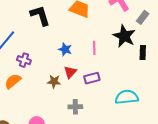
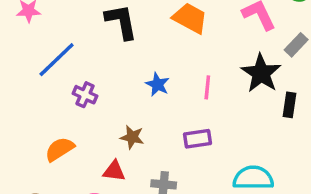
red triangle: (70, 72) -> (114, 171), moved, turned 48
orange semicircle: (13, 81) -> (60, 149), moved

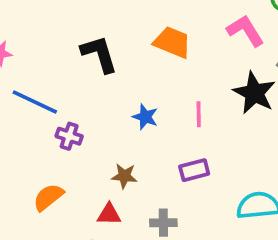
blue line: (57, 60) -> (35, 102), turned 75

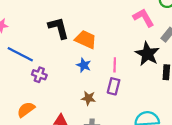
orange trapezoid: (172, 42) -> (86, 40), moved
purple rectangle: (194, 170) -> (114, 86), moved, turned -63
brown star: (124, 176) -> (88, 98), moved

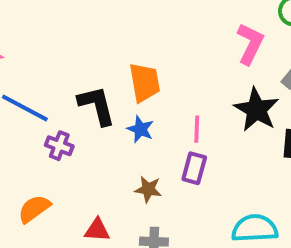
pink L-shape: (143, 18) -> (250, 44), turned 55
black L-shape: (59, 28) -> (97, 105), moved
orange trapezoid: (86, 40) -> (145, 82), turned 55

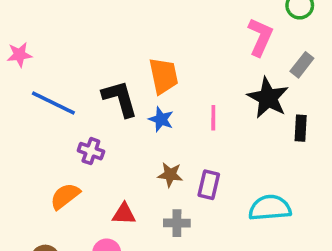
purple cross: (59, 146) -> (91, 151), moved
purple rectangle: (194, 168) -> (209, 185), moved

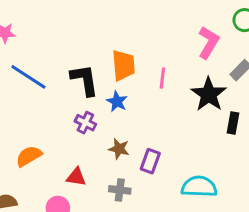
pink line: (213, 118) -> (162, 78), moved
purple cross: (91, 151) -> (85, 123), moved

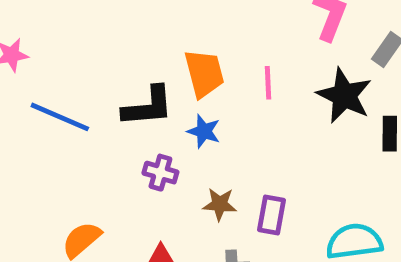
black L-shape: (85, 80) -> (148, 107), turned 104

